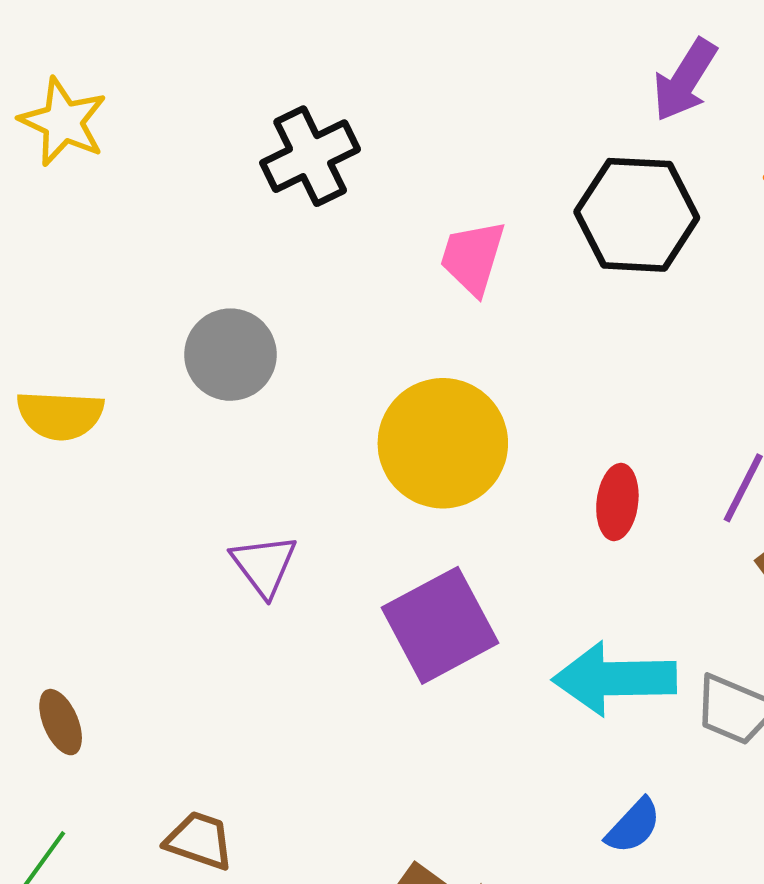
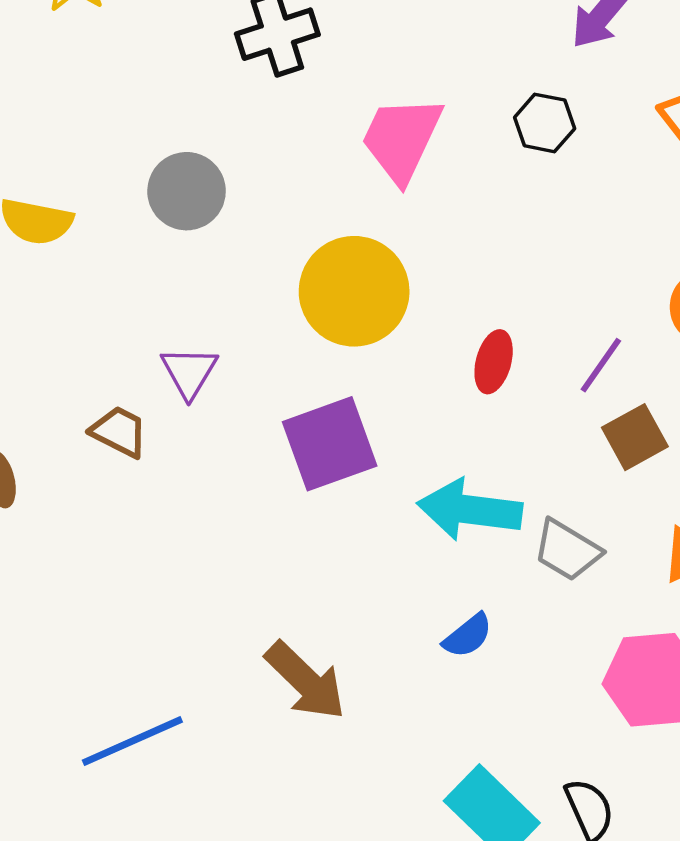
black hexagon: (637, 215) -> (545, 123), size x0.6
pink trapezoid: (473, 257) -> (402, 139), size x1.4
brown trapezoid: (199, 841) -> (119, 432), moved

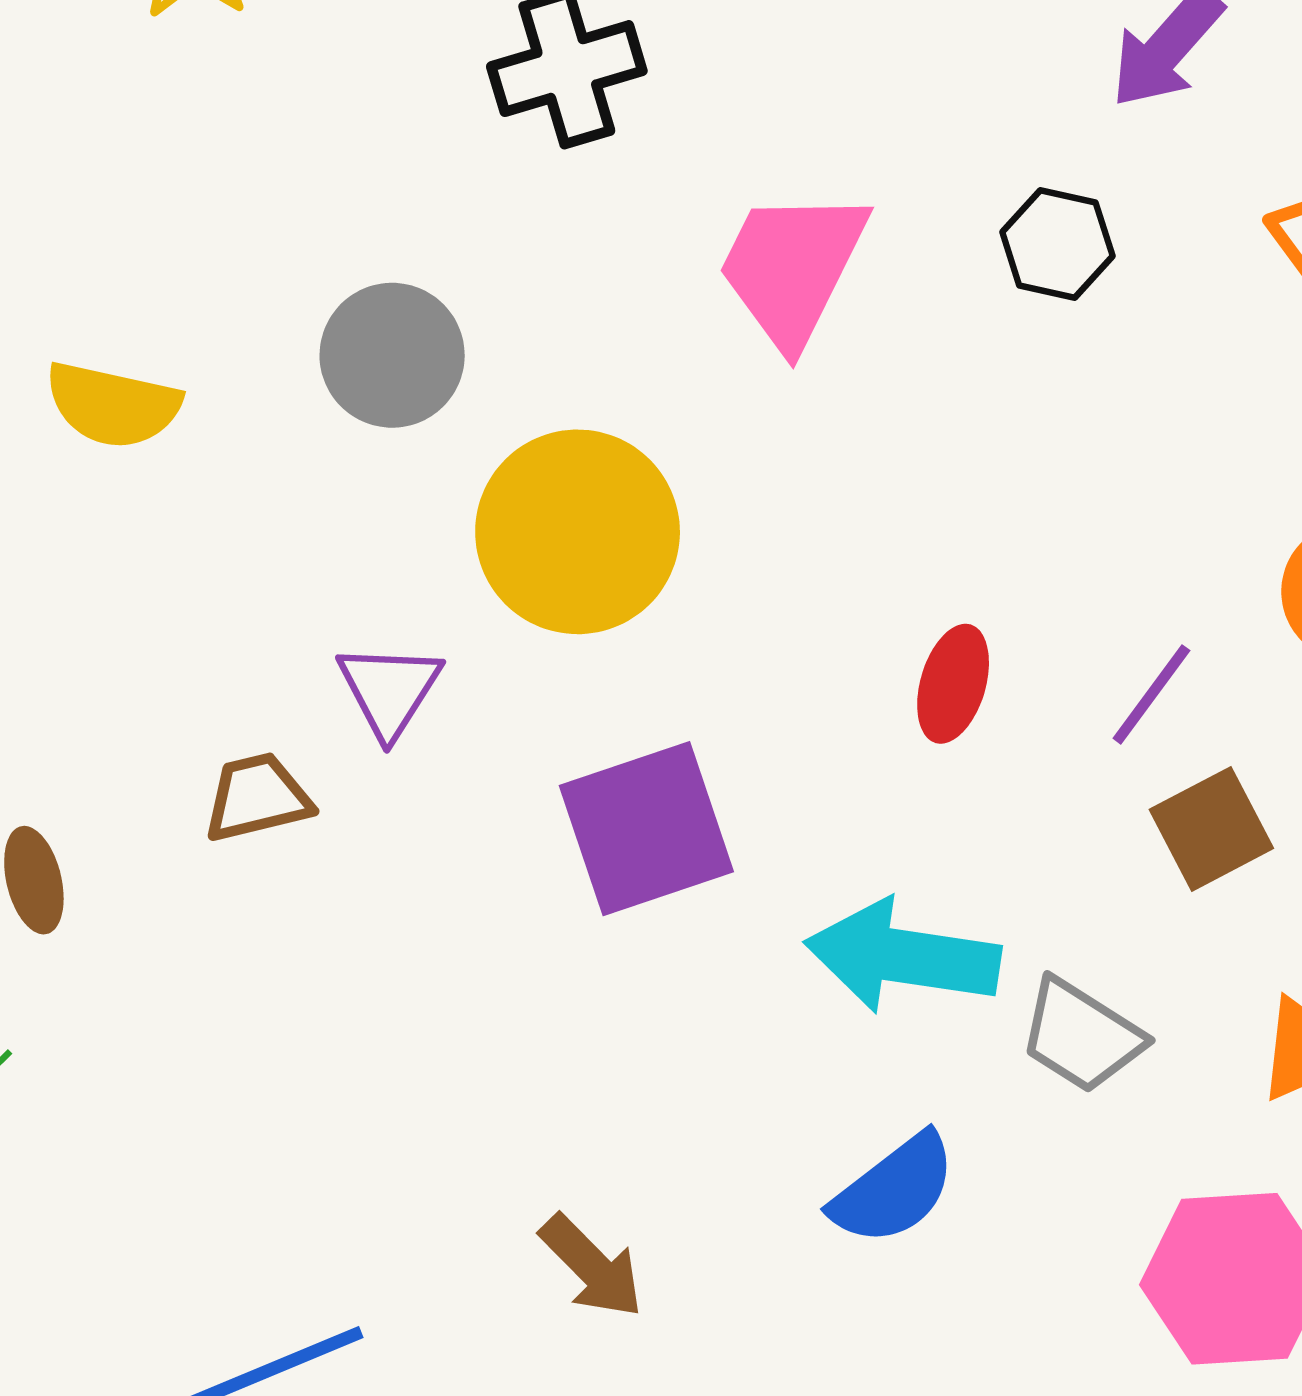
yellow circle: (354, 291) -> (578, 532), moved
brown trapezoid: (119, 432) -> (257, 797), turned -42
blue semicircle: (468, 636) -> (894, 1189), size x1.4
brown arrow: (306, 681) -> (592, 1266), size x0.7

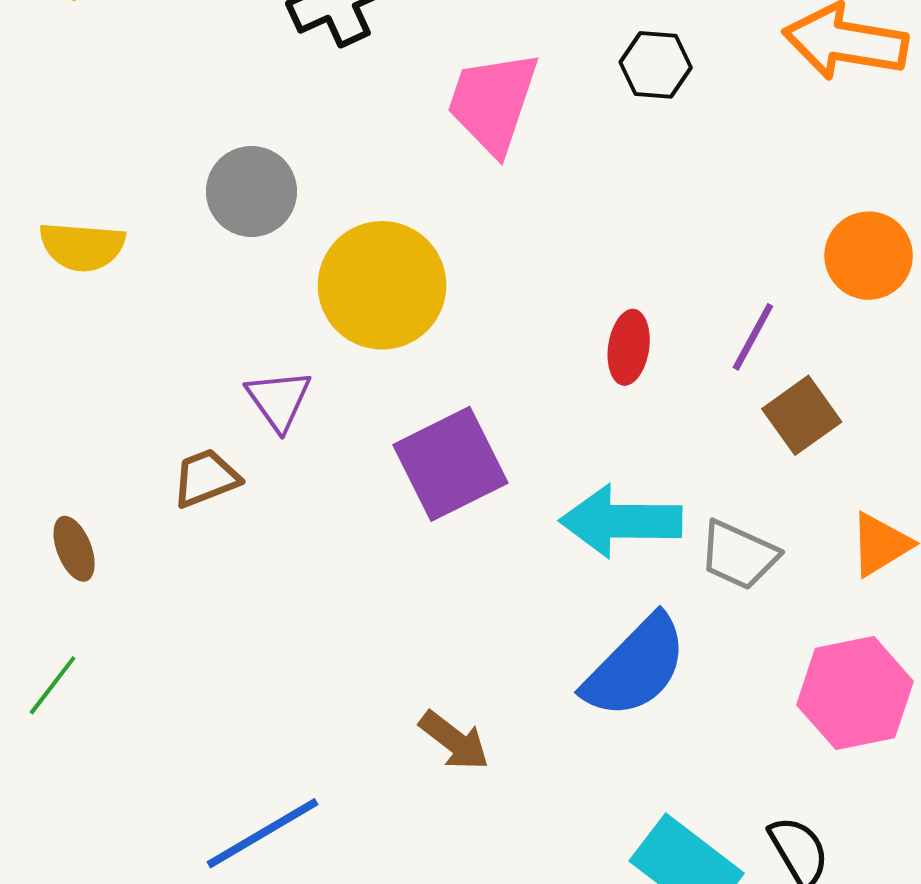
blue semicircle: (894, 1189) -> (635, 667), size x1.4

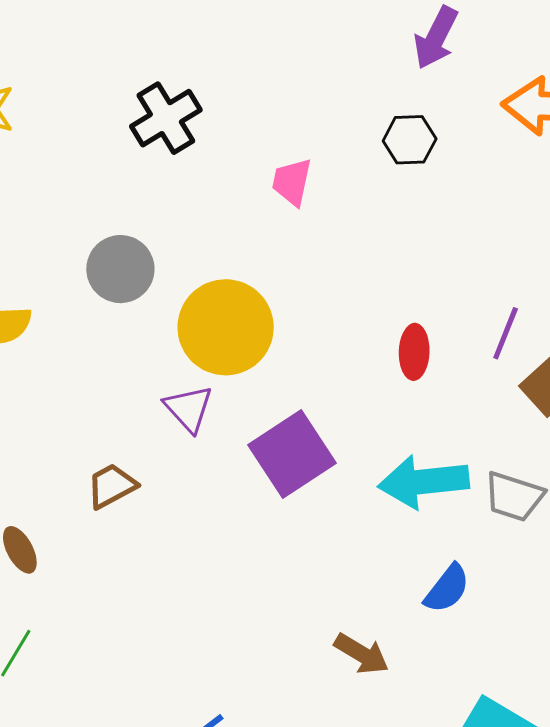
pink trapezoid: (493, 102) -> (292, 182), size x0.6
purple triangle: (279, 400) -> (188, 409), moved
blue semicircle: (635, 667) -> (447, 589), size x0.6
brown arrow: (454, 741) -> (362, 654), moved

